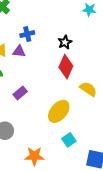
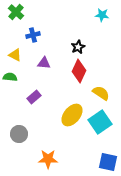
blue cross: (27, 34) -> (33, 35), moved
purple triangle: (19, 51) -> (44, 63), moved
cyan square: (69, 140) -> (100, 122), moved, size x1.6

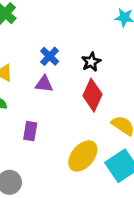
blue cross: (33, 35) -> (50, 56), moved, turned -32
purple rectangle: (34, 97) -> (30, 131), turned -40

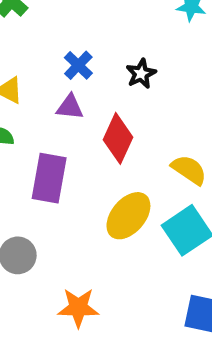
red diamond: (93, 95) -> (118, 138), moved
purple rectangle: (30, 131) -> (49, 178), size x1.6

